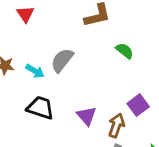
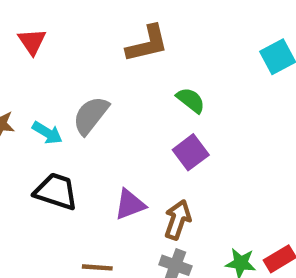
purple square: (138, 105) -> (191, 152), moved
purple triangle: (87, 116) -> (130, 204), turned 50

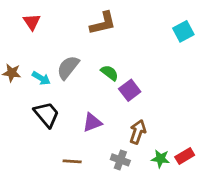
green semicircle: (191, 100) -> (110, 73), moved
black trapezoid: (56, 191) -> (47, 114), turned 32
brown arrow: (178, 220) -> (138, 132), moved

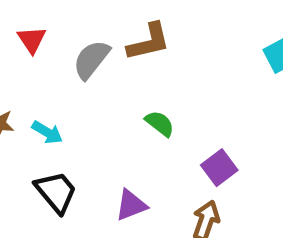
gray semicircle: (68, 67) -> (91, 60), moved
purple square: (130, 90) -> (219, 168), moved

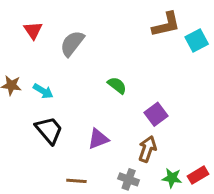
brown L-shape: (149, 42) -> (166, 25), moved

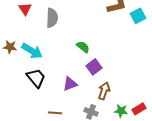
gray semicircle: (72, 43) -> (52, 18), turned 144
cyan arrow: (43, 91) -> (32, 51), size x1.5
purple square: (156, 114) -> (94, 67), moved

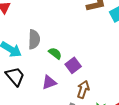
gray semicircle: (52, 18) -> (34, 39), moved
green semicircle: (83, 47) -> (55, 53), moved

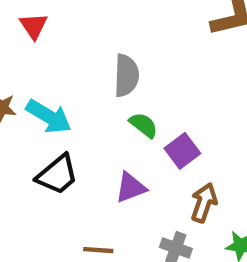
gray semicircle: (34, 39) -> (126, 76), moved
black trapezoid: (15, 76) -> (57, 175), turned 90

